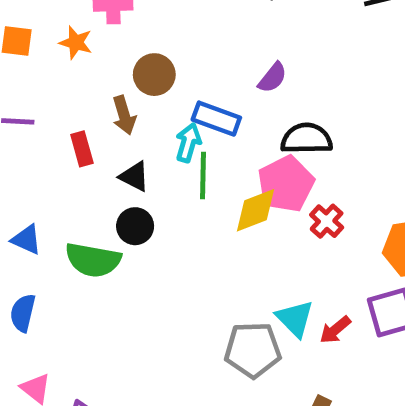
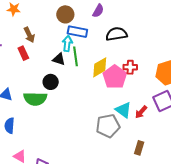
brown circle: (154, 75) -> (65, 14), moved
brown arrow: (124, 115) -> (29, 35), moved
black triangle: (134, 177) -> (59, 59), moved
pink pentagon: (286, 184) -> (115, 77), moved
red cross: (327, 221) -> (130, 67), turned -32

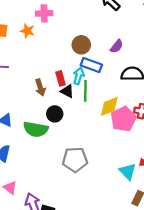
brown arrow: (29, 35) -> (40, 87), moved
red rectangle: (23, 53) -> (60, 78), moved
cyan triangle: (123, 110) -> (128, 171), moved
gray pentagon: (108, 126) -> (75, 160), moved

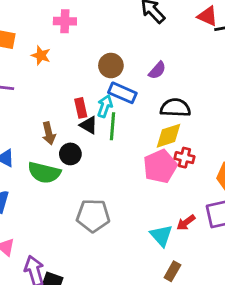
orange star: (27, 31) -> (41, 55), moved
brown arrow: (40, 87) -> (49, 133), moved
yellow diamond: (109, 106) -> (168, 136), moved

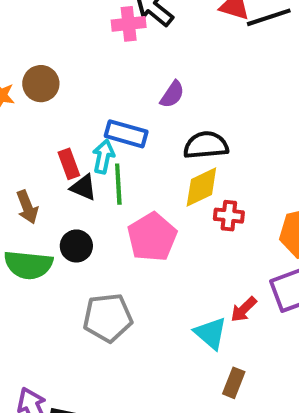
pink cross: (65, 21) -> (129, 24), moved
brown circle: (111, 66) -> (41, 84), moved
black circle: (70, 154) -> (76, 246), moved
pink pentagon: (160, 166) -> (152, 237), moved

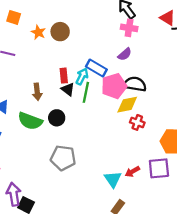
pink cross: (129, 24) -> (129, 28), moved
pink pentagon: (152, 237) -> (114, 86), moved

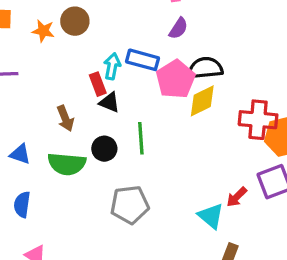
cyan arrow: (82, 76) -> (112, 66), moved
green line: (86, 92) -> (141, 138), moved
red cross: (137, 122) -> (258, 120), moved, size x1.6

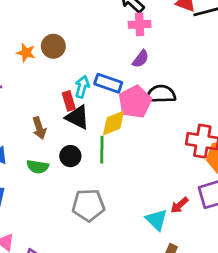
yellow diamond: (202, 101) -> (114, 123), moved
black triangle: (109, 102) -> (78, 117), size x1.4
green semicircle: (67, 164) -> (38, 167), size x0.7

